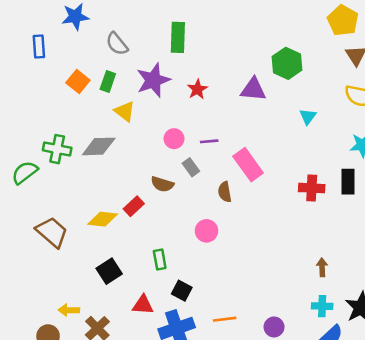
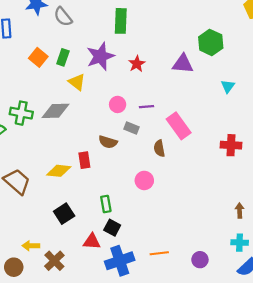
gray semicircle: (117, 44) -> (63, 17), moved
gray rectangle: (191, 167) -> (131, 128), turned -32
red rectangle: (134, 206) -> (84, 160), turned -56
black square: (182, 291) -> (112, 228), moved

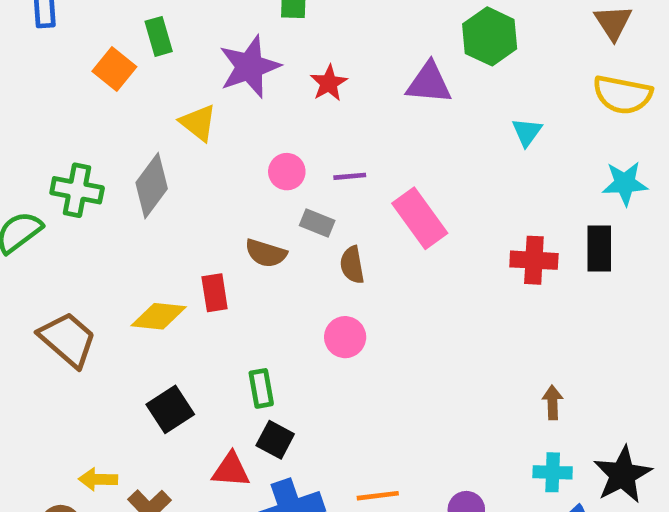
green rectangle: (63, 57) -> (159, 36), moved, turned -35
gray diamond: (55, 111) -> (152, 186), turned -52
brown semicircle: (159, 148) -> (352, 265), moved

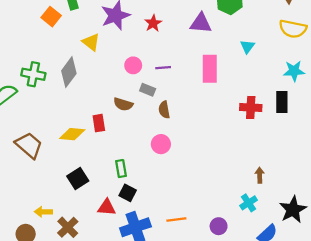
pink rectangle: (420, 218) -> (210, 69), moved, turned 36
cyan cross: (553, 472) -> (249, 203), moved, turned -35

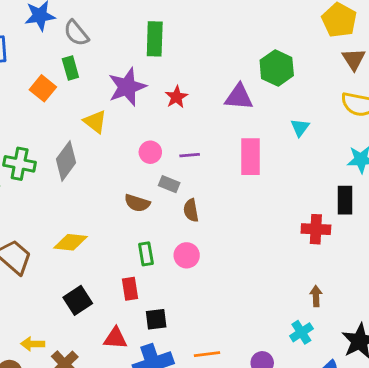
red cross: (251, 108) -> (316, 229), moved
red rectangle: (99, 123) -> (130, 289), moved
green rectangle: (121, 169) -> (146, 254), moved
black square: (128, 193) -> (156, 319), moved, turned -35

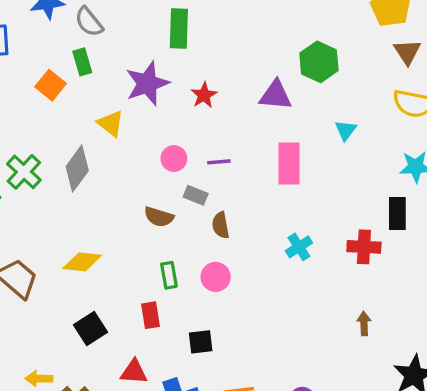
green cross: (20, 164) -> (24, 172), turned 32
black square: (156, 319) -> (201, 342), moved
cyan cross: (301, 332) -> (299, 247), moved

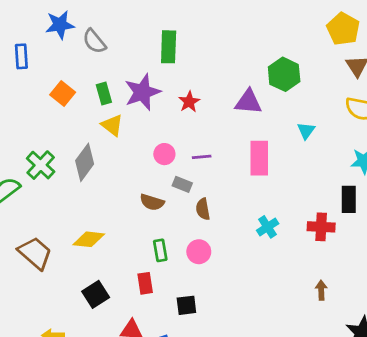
green rectangle: (82, 62) -> (104, 94), moved

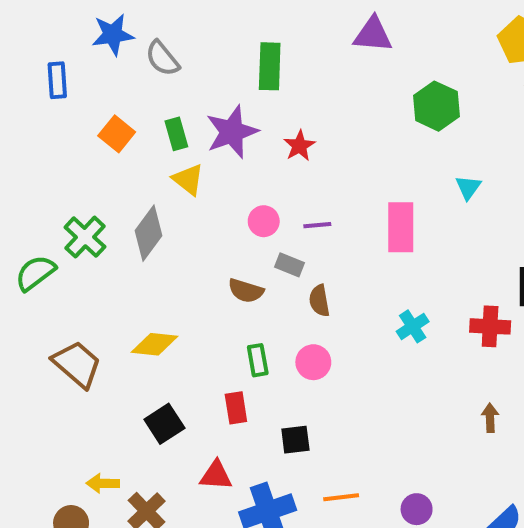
purple triangle: (248, 102) -> (373, 35), moved

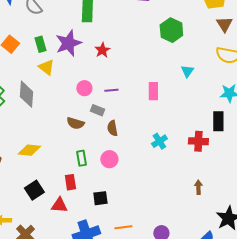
pink rectangle: (401, 227) -> (153, 91), size x0.7
gray diamond: (149, 233) -> (26, 94), turned -32
red triangle: (216, 475) -> (59, 205), moved

